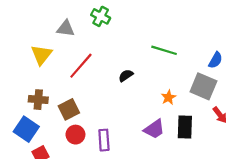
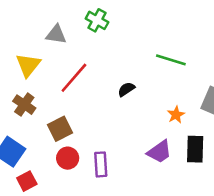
brown cross: (38, 100) -> (24, 105), moved, turned 30

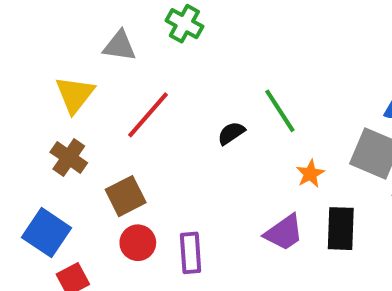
green line: (171, 60) -> (280, 111), moved, turned 40

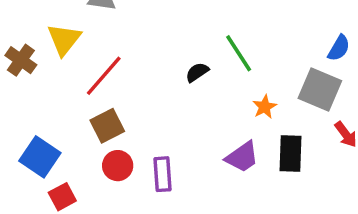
red line: (148, 115) -> (104, 76), moved
brown cross: (69, 157) -> (21, 60), moved

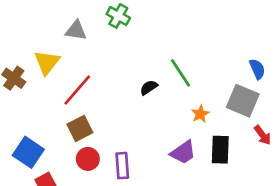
blue semicircle: (339, 48) -> (257, 69), turned -54

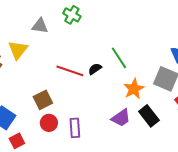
red line: (77, 90) -> (70, 71), moved, turned 68
orange star: (200, 114) -> (134, 89), size x1.5
black rectangle: (220, 150) -> (149, 116), turned -40

